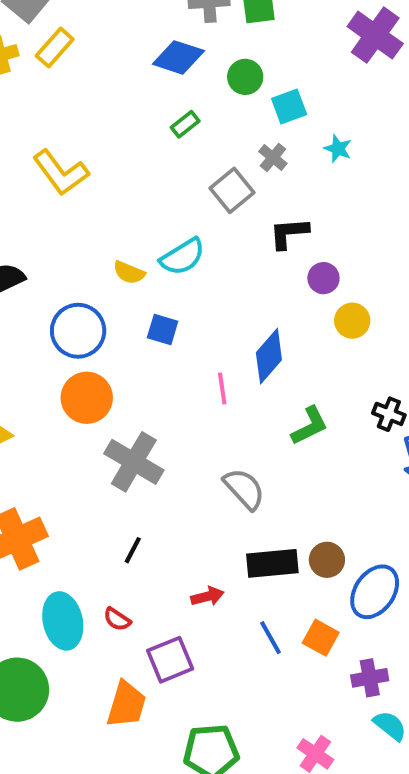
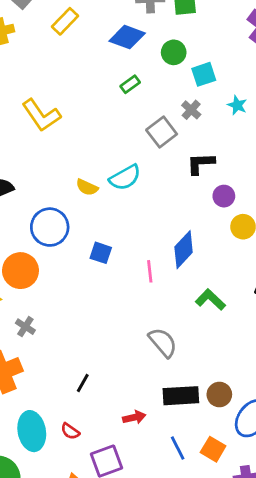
yellow rectangle: (55, 47) -> (65, 21), moved
blue square: (163, 330) -> (101, 253), moved
orange circle: (87, 398) -> (20, 271), moved
green L-shape: (310, 426) -> (210, 300), turned -112
gray cross: (134, 462) -> (25, 327), moved, size x0.5

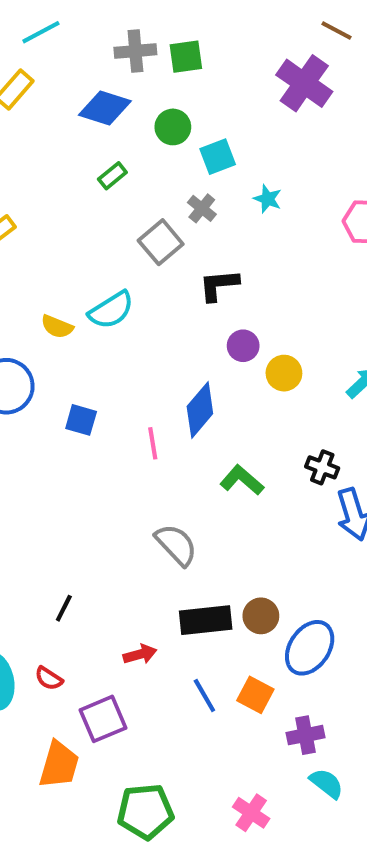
purple circle: (224, 196) -> (243, 346), moved

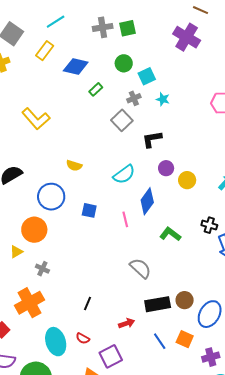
blue diamond: (105, 108) -> (76, 67), moved
cyan star: (268, 199) -> (163, 99), moved
gray cross: (202, 208) -> (134, 98), moved, turned 32
cyan semicircle: (111, 310) -> (124, 174), moved

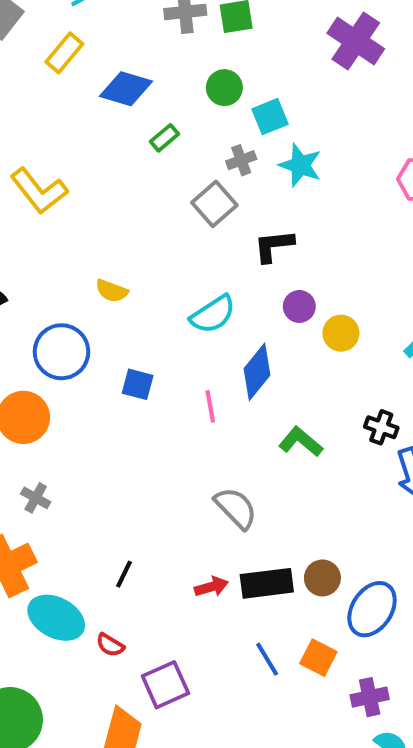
cyan star: (163, 99) -> (300, 165), size x1.5
red arrow: (127, 323) -> (211, 587), moved
cyan ellipse: (56, 342) -> (56, 618), moved, turned -48

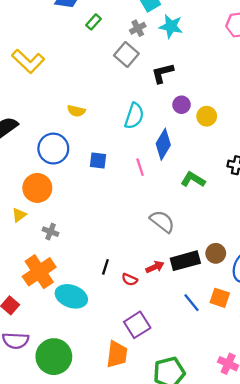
cyan semicircle: (213, 314) -> (134, 116), turned -30
red semicircle: (110, 645) -> (130, 280), moved

